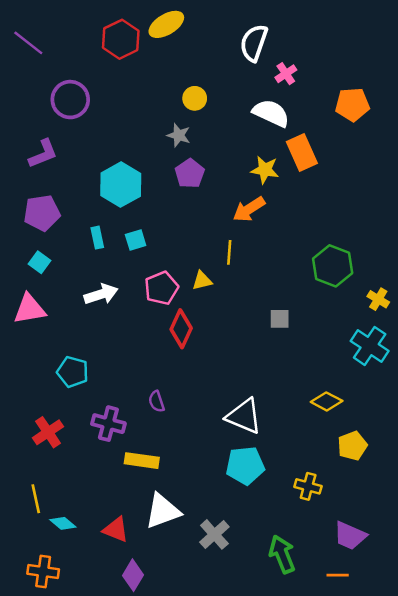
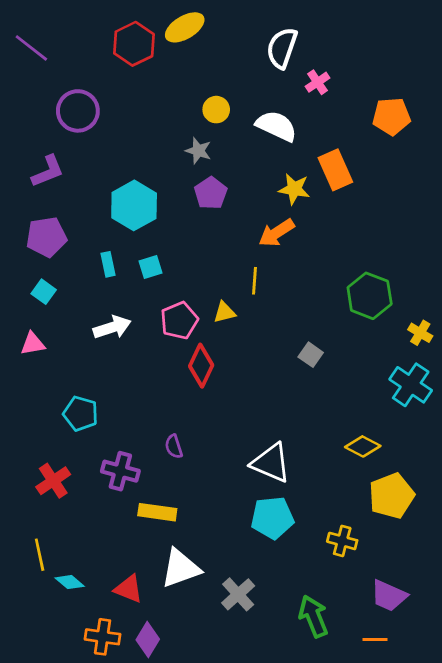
white semicircle: (271, 113) -> (276, 126), moved
pink triangle: (30, 309) -> (33, 344), size x0.7
gray square: (280, 319) -> (311, 355), turned 35
yellow pentagon: (352, 446) -> (391, 496), size x1.4
orange cross: (43, 571) -> (103, 637), moved

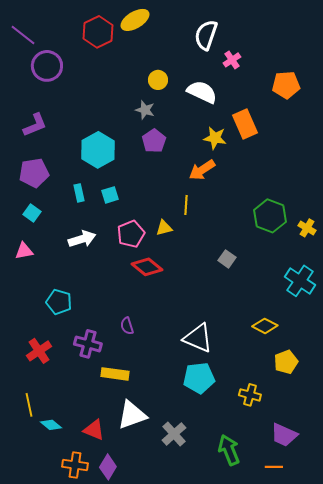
purple circle: (78, 111) -> (47, 66), moved
yellow cross: (420, 333) -> (307, 228), moved
red diamond: (201, 366) -> (147, 267), turned -76
yellow pentagon: (391, 496) -> (286, 362), size x0.7

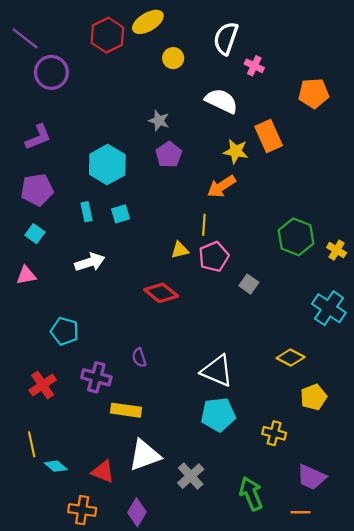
pink cross: (232, 60) -> (254, 66), turned -30
yellow circle: (158, 80) -> (173, 58), moved
pink pentagon: (131, 234) -> (214, 257), moved
purple diamond: (108, 467) -> (137, 512), moved

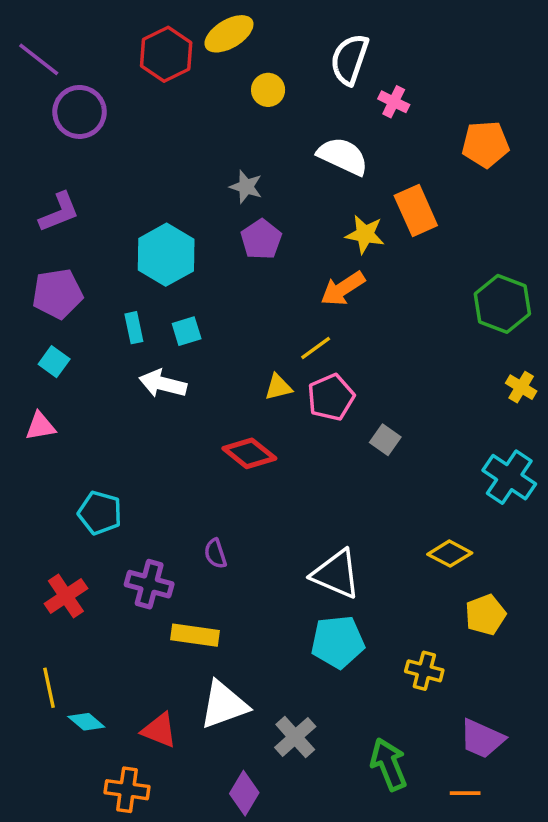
yellow line: (204, 225) -> (316, 348), turned 50
green hexagon: (296, 237) -> (502, 304), moved
white arrow: (90, 262) -> (163, 384), moved, turned -148
purple diamond: (137, 512) -> (244, 793), moved

